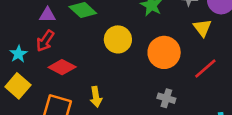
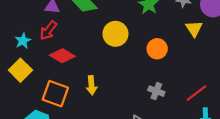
orange circle: (164, 52) -> (157, 49), size x0.7
red line: (205, 68) -> (196, 93), moved

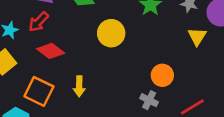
orange circle: (157, 49) -> (162, 75), moved

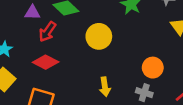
red arrow: (39, 22) -> (47, 32), moved
yellow arrow: (79, 86) -> (105, 87), moved

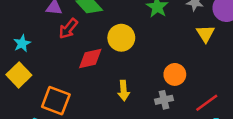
red diamond: (46, 62) -> (90, 58), moved, turned -45
gray cross: (144, 93) -> (164, 100), turned -35

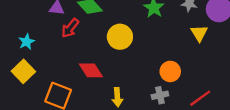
red diamond: (90, 58) -> (91, 70), moved, turned 70
yellow arrow: (124, 91) -> (117, 97), moved

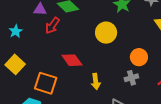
yellow circle: (120, 37) -> (106, 33), moved
cyan star: (26, 42) -> (16, 31), moved

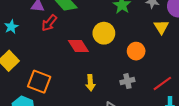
orange circle: (139, 57) -> (136, 51), moved
red diamond: (72, 60) -> (78, 46), moved

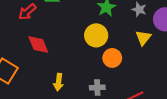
yellow circle: (104, 33) -> (96, 35), moved
red diamond: (78, 46) -> (38, 44), moved

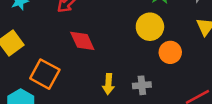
gray cross: (97, 87) -> (142, 85), moved

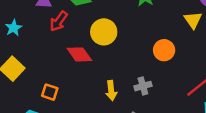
yellow circle: (150, 27) -> (104, 32), moved
orange square: (45, 74) -> (50, 92), size x0.6

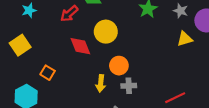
yellow triangle: (193, 20) -> (185, 39), turned 35
orange circle: (164, 50) -> (119, 66), moved

